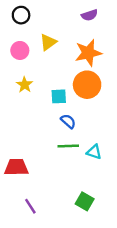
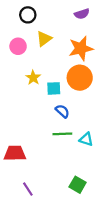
black circle: (21, 15) -> (28, 15), moved
yellow star: (25, 85) -> (33, 78), moved

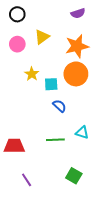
black circle: (28, 15) -> (17, 14), moved
green line: (62, 134) -> (55, 140), moved

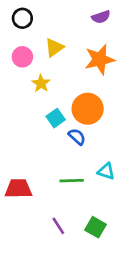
yellow star: (32, 74) -> (41, 83), moved
orange circle: (76, 74) -> (88, 109), moved
cyan square: (51, 84) -> (56, 118), moved, turned -32
purple line: (27, 180) -> (58, 226), moved

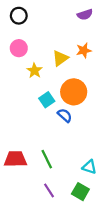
yellow triangle: (54, 48) -> (60, 58), moved
orange star: (100, 60) -> (84, 50), size x0.6
cyan triangle: (106, 171) -> (89, 167), moved
green line: (72, 181) -> (47, 159), moved, turned 66

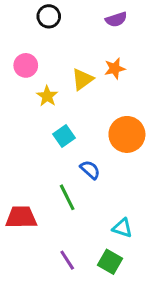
black circle: (19, 16) -> (49, 16), moved
orange circle: (74, 92) -> (127, 134), moved
blue semicircle: (65, 115) -> (90, 170), moved
green line: (47, 159) -> (67, 197), moved

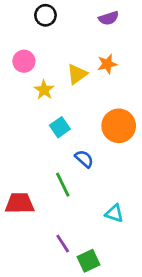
green square: (110, 262) -> (89, 261), moved, turned 35

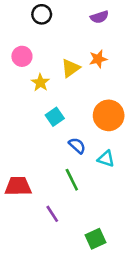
green line: (63, 185) -> (72, 180), moved
cyan triangle: (114, 213) -> (106, 159), moved
purple line: (63, 243) -> (52, 214), moved
green square: (89, 261) -> (95, 239), moved

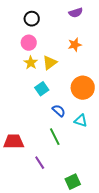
black circle: (42, 14) -> (32, 19), moved
pink circle: (22, 56) -> (29, 43), moved
yellow triangle: (71, 68) -> (50, 63), moved

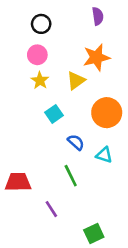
purple semicircle: (76, 13) -> (98, 16), turned -80
orange star: (75, 45) -> (96, 57), size x1.5
yellow triangle: (50, 63) -> (76, 80), moved

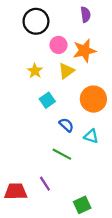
black circle: (41, 24) -> (36, 21), size x1.5
pink circle: (37, 55) -> (59, 45), moved
green line: (71, 176) -> (62, 154), turned -36
red trapezoid: (18, 182) -> (16, 191), moved

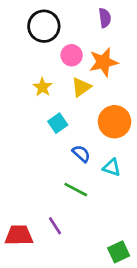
green square: (82, 205) -> (119, 252), moved

